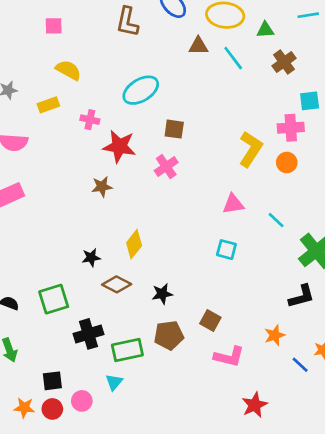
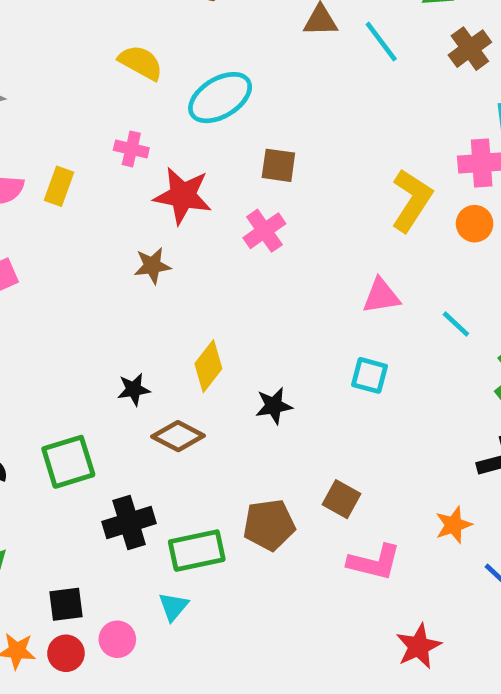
yellow semicircle: (68, 70) -> (141, 63), moved
yellow rectangle: (48, 105) -> (59, 186), moved, turned -50
black star: (162, 294) -> (274, 406), moved

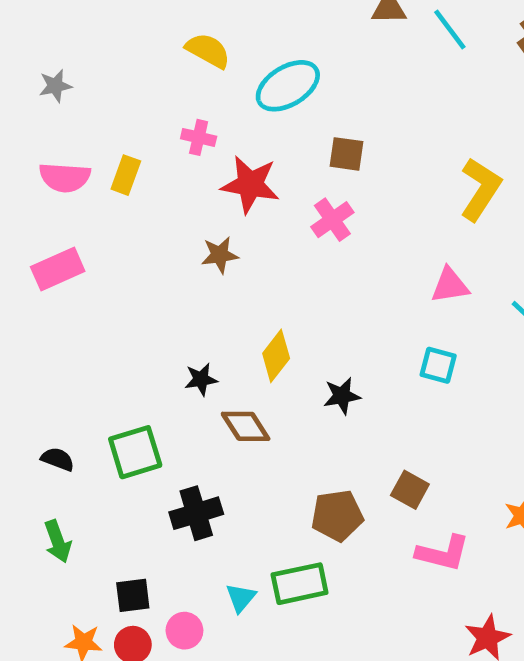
brown diamond: (178, 436) -> (246, 426), turned 30
green rectangle: (197, 551) -> (300, 584), moved

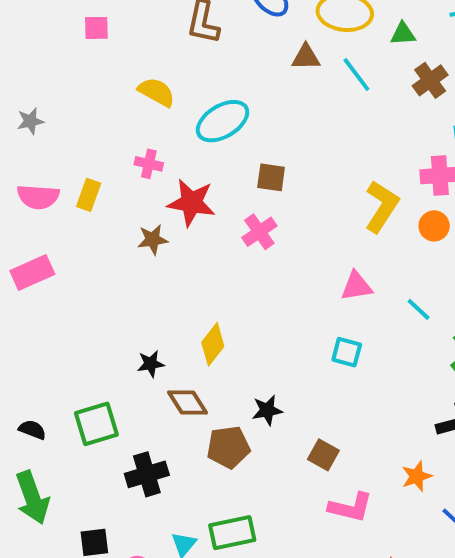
brown star: (220, 255) -> (153, 240), moved
black star: (342, 396) -> (267, 410), moved
brown pentagon: (337, 516) -> (228, 447), moved
green arrow: (58, 541) -> (32, 498), size x1.5

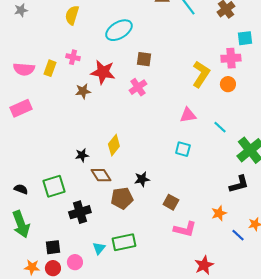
yellow semicircle: (157, 92) -> (72, 15), moved, turned -102
gray star: (30, 121) -> (21, 10), moved
pink cross: (149, 164) -> (73, 57), moved

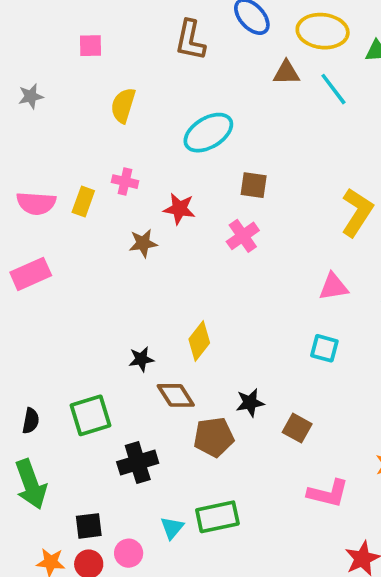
red star: (103, 72) -> (179, 209), size x0.7
black semicircle: (21, 189) -> (31, 421), turned 80
brown square: (171, 202) -> (297, 428), moved

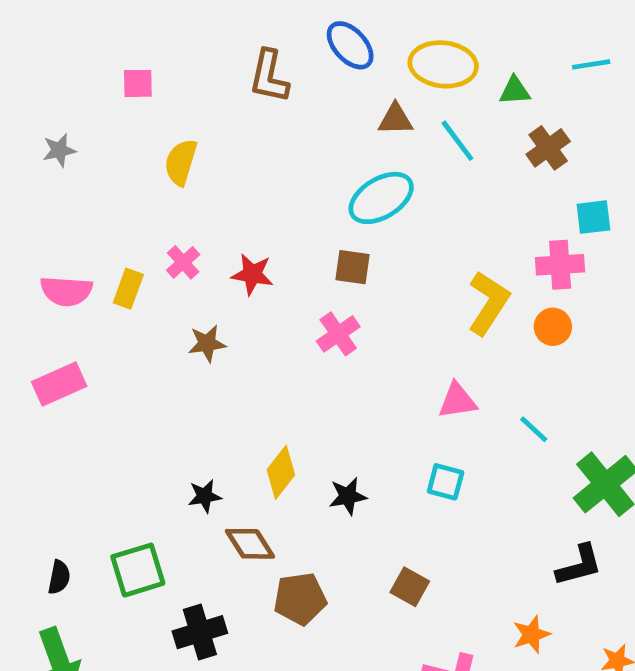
cyan ellipse: (208, 133) -> (381, 198), moved
pink cross: (125, 182) -> (183, 262), turned 35
red star: (179, 209) -> (252, 274), moved
black star: (250, 403) -> (348, 496), moved

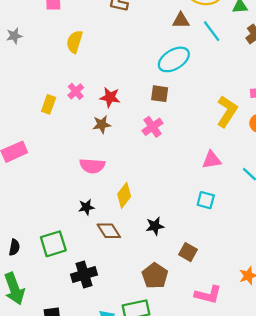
pink semicircle: (66, 291) -> (92, 166), moved
brown star: (207, 343) -> (102, 124), moved
black star: (348, 496) -> (155, 226), moved
brown pentagon: (300, 599) -> (155, 276), moved, turned -30

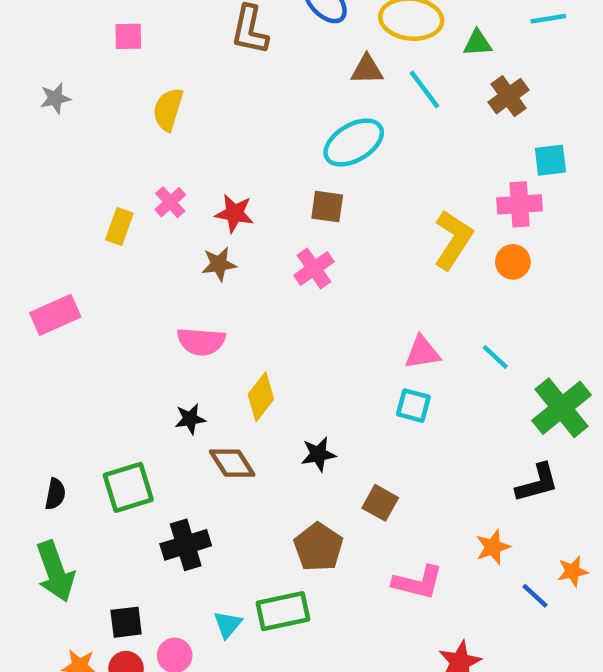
pink triangle: (212, 160) -> (422, 353), moved

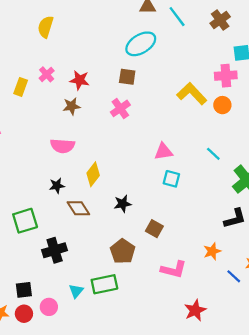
yellow L-shape: (453, 240) -> (192, 94), turned -76
pink triangle: (422, 353) -> (163, 152), moved

